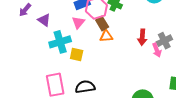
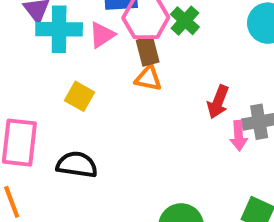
cyan cross: (60, 42) -> (59, 29), moved

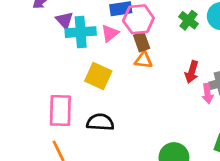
green cross: (185, 21) -> (189, 20), moved
yellow square: (79, 96) -> (98, 76), size x1.4

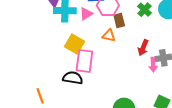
brown rectangle: (142, 42) -> (119, 21), moved
pink rectangle: (60, 111) -> (84, 61), moved

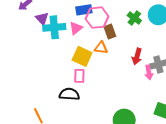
yellow square: (74, 44) -> (82, 56), moved
pink rectangle: (84, 61) -> (79, 76), size x0.6

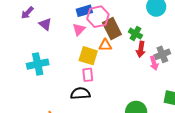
green cross: (134, 18) -> (135, 34), moved
cyan cross: (54, 27) -> (38, 64), moved
brown rectangle: (110, 32) -> (112, 29), size x1.5

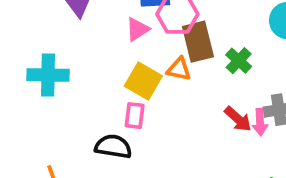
red arrow: (141, 49) -> (238, 119), moved, turned -70

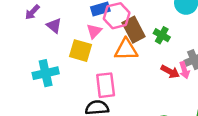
orange triangle: (179, 69) -> (126, 50), size x1.5
yellow square: (143, 81) -> (81, 51), moved
pink rectangle: (135, 116) -> (106, 85), size x1.5

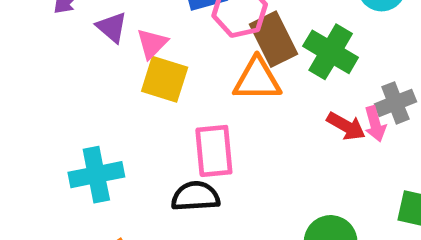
pink triangle: (94, 31) -> (152, 44), moved
green cross: (162, 35) -> (331, 52), size x1.5
cyan cross: (46, 73) -> (96, 175), moved

